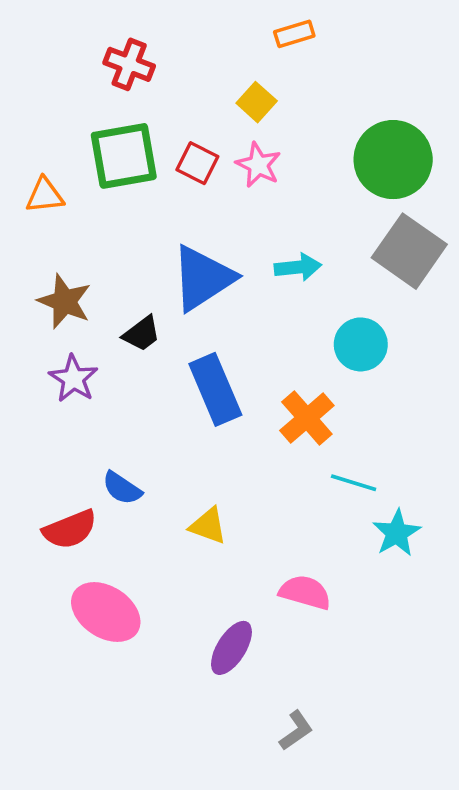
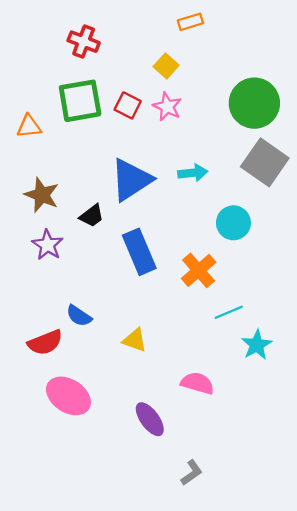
cyan line: (354, 483) -> (229, 312), turned -40
purple ellipse: (231, 648) -> (150, 419), turned -68

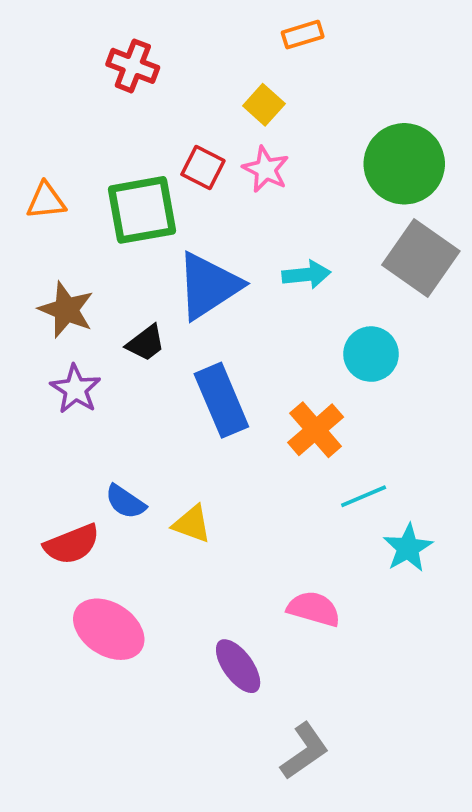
green square: (80, 101) -> (142, 210), moved
yellow triangle: (135, 340) -> (192, 524), moved
gray L-shape: (192, 473) -> (305, 751), size x1.4

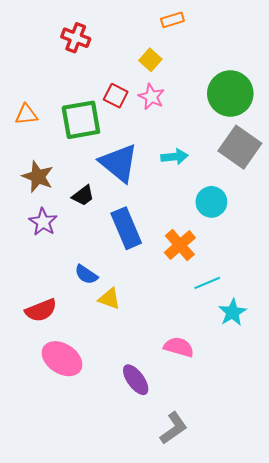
blue triangle: (208, 286) -> (119, 163), turned -48
blue semicircle: (125, 502) -> (86, 274), moved

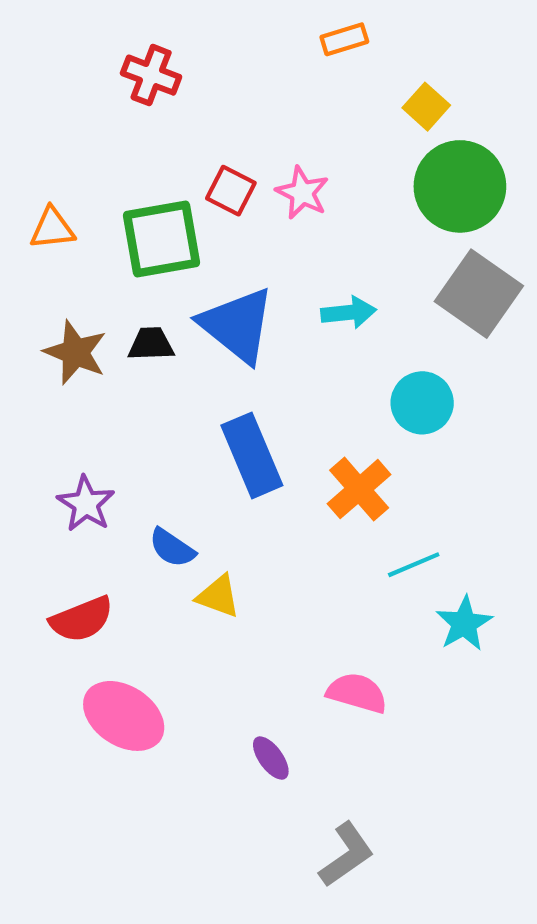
yellow square: (150, 60) -> (426, 107), moved
black trapezoid: (83, 196) -> (151, 344), moved, turned -145
purple star: (43, 222) -> (86, 504), moved
purple ellipse: (136, 380) -> (271, 758), size x0.7

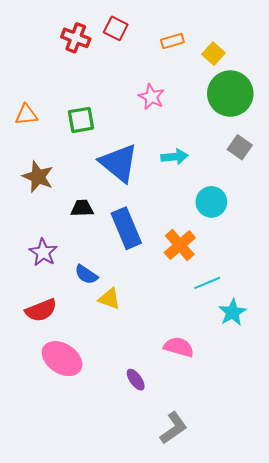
orange rectangle: (344, 39) -> (172, 41), moved
red square: (231, 191) -> (116, 28), moved
green square: (162, 239) -> (81, 120), size x0.7
gray square: (479, 294) -> (240, 147), size x0.6
black trapezoid: (151, 344) -> (82, 208), moved

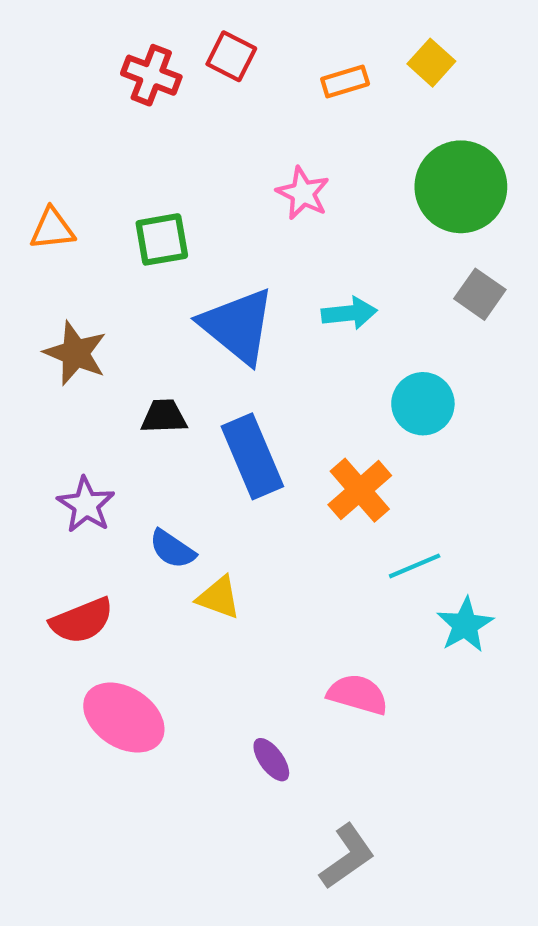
yellow square: (213, 54) -> (431, 63), moved

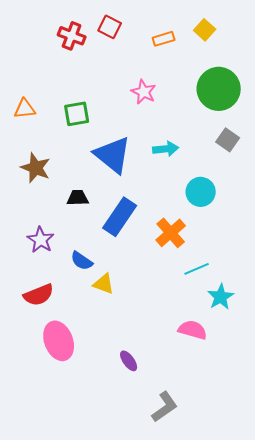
blue rectangle: (252, 456) -> (120, 217), turned 57
pink semicircle: (358, 694) -> (193, 330), moved
pink ellipse: (124, 718) -> (59, 341), turned 36

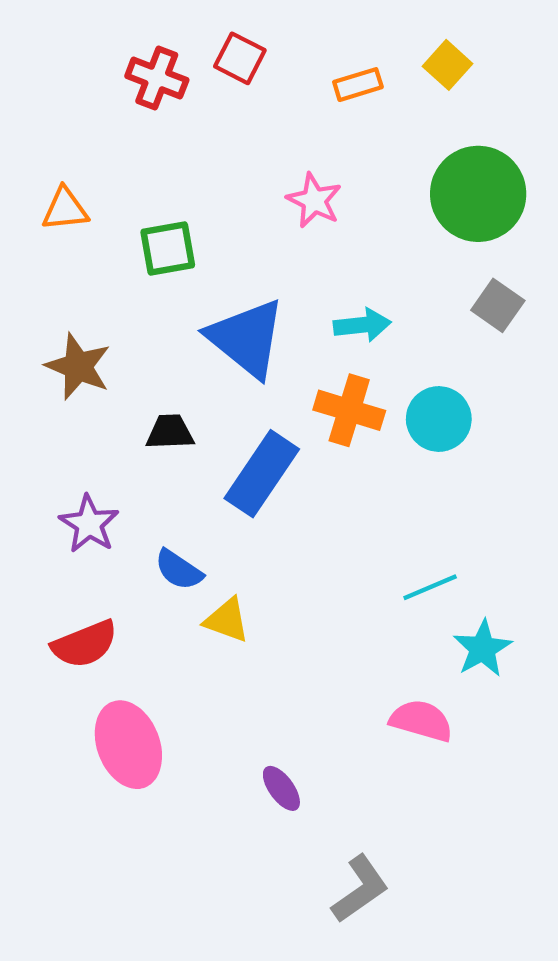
orange triangle: (25, 109) -> (65, 209), moved
orange cross: (171, 233) -> (349, 410), moved, turned -32

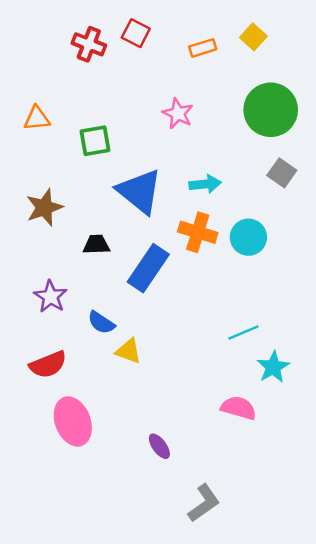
brown star: (78, 367) -> (44, 208), turned 30

